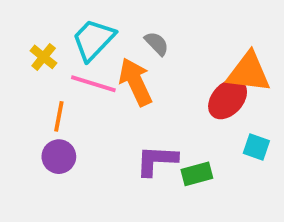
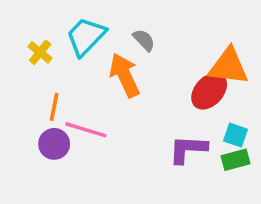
pink line: (93, 84) -> (86, 130), moved
purple L-shape: (157, 160) -> (188, 149), moved
green rectangle: (197, 174) -> (236, 160), moved

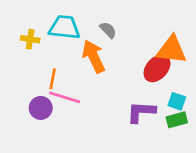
cyan trapezoid: (86, 36) -> (64, 27), turned 52
yellow cross: (40, 52) -> (30, 39), turned -30
orange line: (54, 107) -> (53, 79), moved

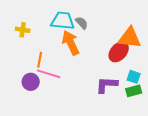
cyan trapezoid: (64, 27) -> (63, 21), moved

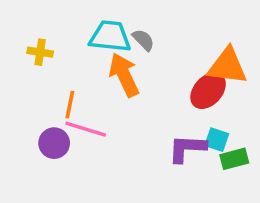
cyan square: (134, 77) -> (217, 140), moved

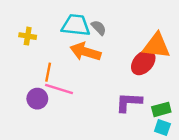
orange arrow: (124, 75) -> (85, 52), turned -48
cyan square: (217, 140) -> (162, 128), moved

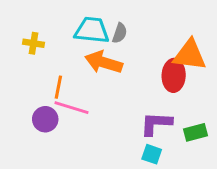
gray semicircle: (99, 28) -> (120, 33), turned 63
red ellipse: (143, 63) -> (174, 75), turned -40
cyan square: (162, 128) -> (152, 154), moved

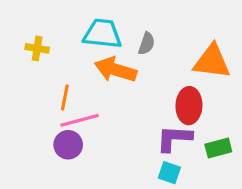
gray semicircle: (120, 33) -> (147, 44), moved
red ellipse: (174, 75) -> (189, 106), moved
pink line: (71, 108) -> (80, 120), turned -32
purple circle: (45, 119) -> (68, 145), moved

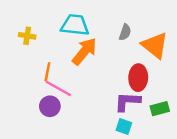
gray semicircle: (147, 44) -> (125, 32), moved
orange triangle: (212, 62) -> (155, 45), turned 32
orange arrow: (115, 70) -> (84, 51), turned 112
pink line: (80, 120) -> (58, 88), turned 44

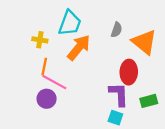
cyan trapezoid: (75, 25) -> (70, 23), turned 104
yellow cross: (27, 36) -> (40, 40), moved
purple L-shape: (127, 101) -> (119, 94), turned 85

